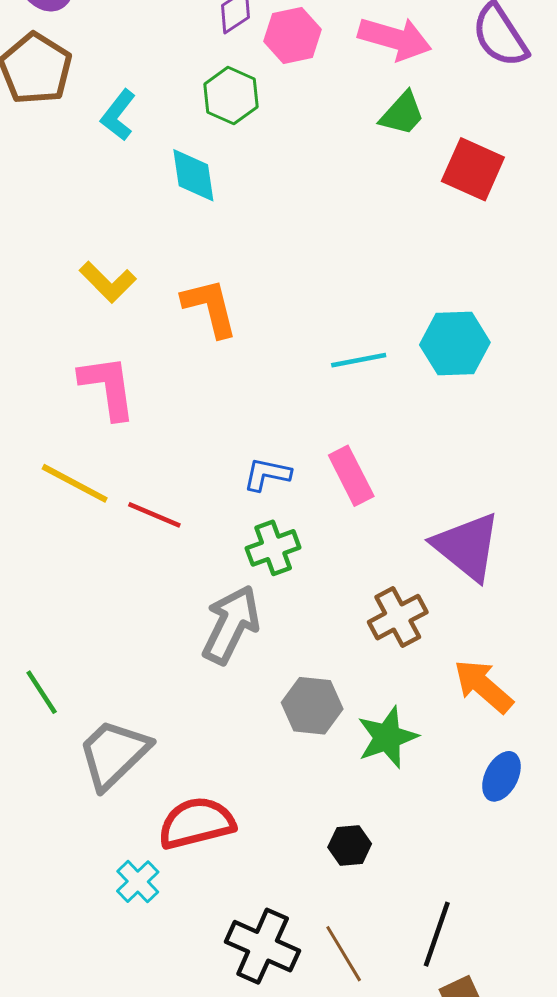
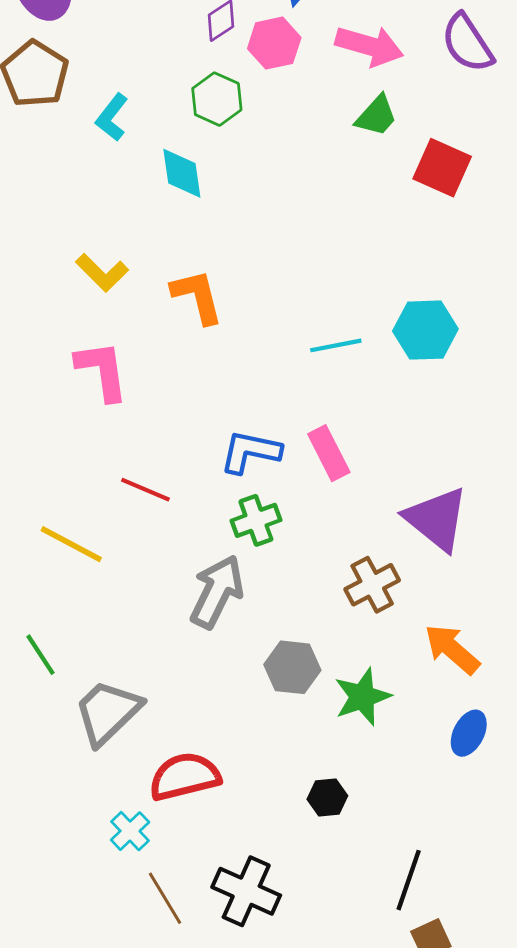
blue L-shape: (267, 474) -> (250, 452), size x1.4
yellow line: (75, 483) -> (71, 544), moved
brown line: (344, 954) -> (165, 898), moved

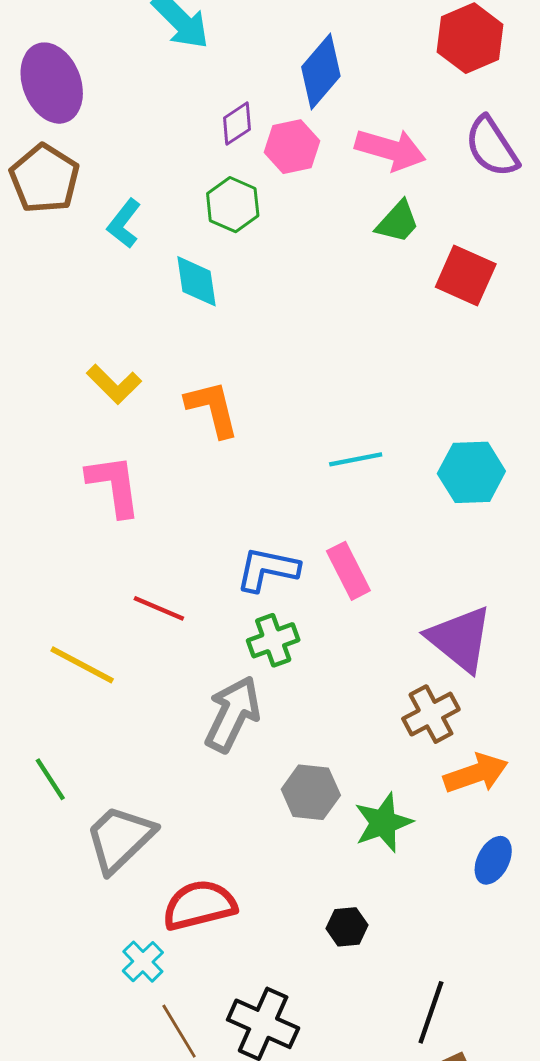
cyan hexagon: (425, 330) -> (471, 472), moved
brown cross: (372, 585) -> (431, 714), moved
orange arrow: (452, 649) -> (476, 773), turned 120

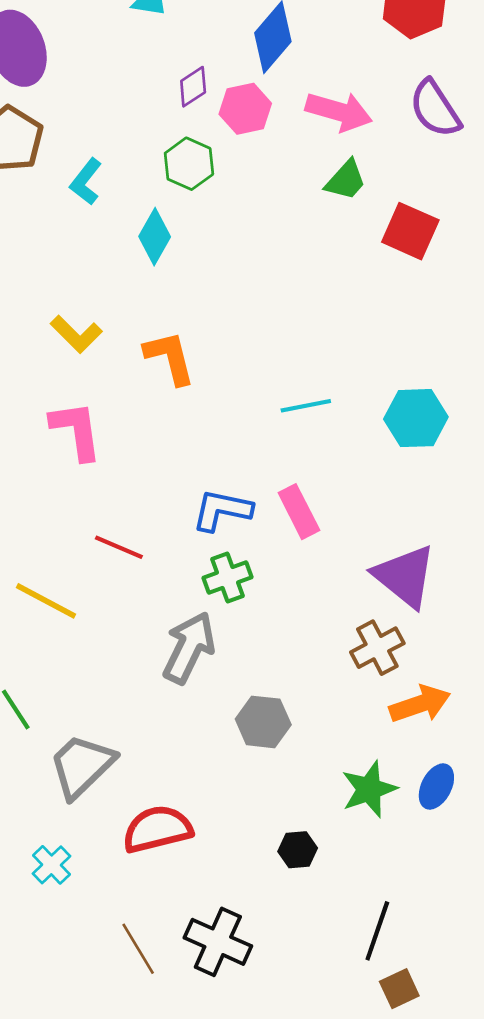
cyan diamond: (196, 281) -> (155, 237), turned 38
green star: (383, 823) -> (369, 789), moved
cyan cross: (143, 962) -> (51, 865), moved

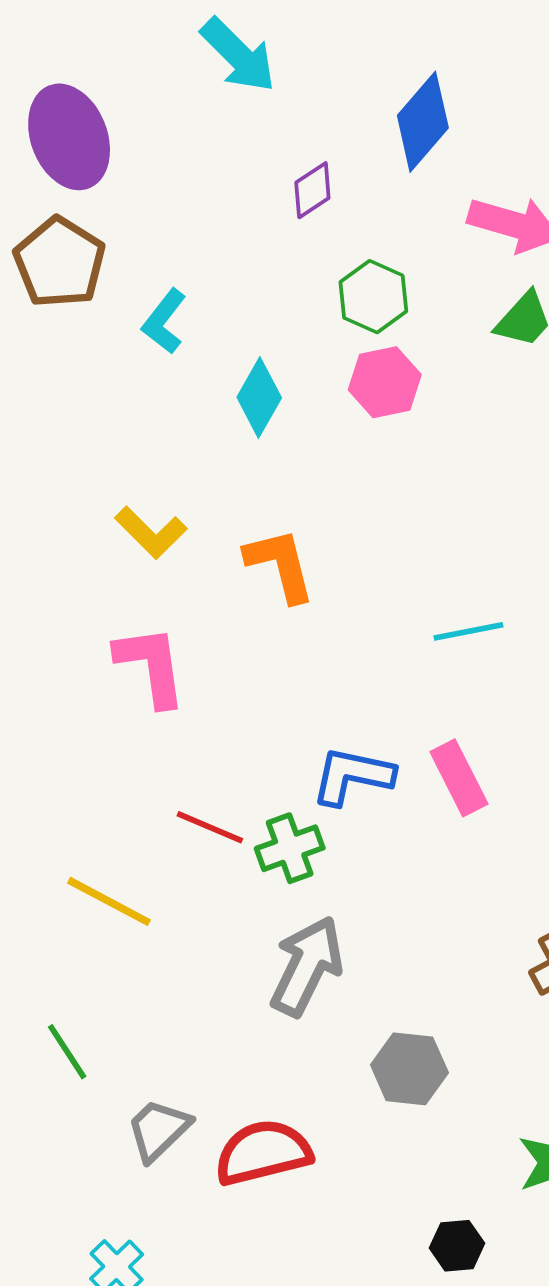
pink hexagon: (245, 109) -> (385, 382), moved
green hexagon: (189, 164) -> (373, 297), moved
green cross: (227, 578) -> (290, 848), moved
gray trapezoid: (82, 766) -> (158, 1130), size x0.7
red semicircle: (157, 829) -> (263, 1152), moved

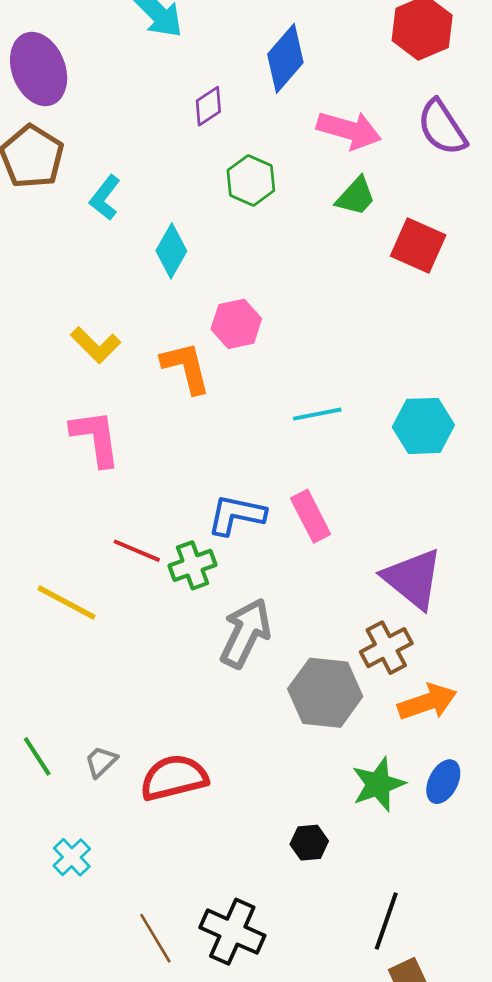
pink hexagon: (385, 382) -> (236, 324), moved
gray arrow: (307, 966) -> (246, 633), moved
green line: (67, 1052) -> (37, 756), moved
gray hexagon: (409, 1069) -> (325, 693), moved, size x1.4
gray trapezoid: (158, 1130) -> (101, 762), size x0.7

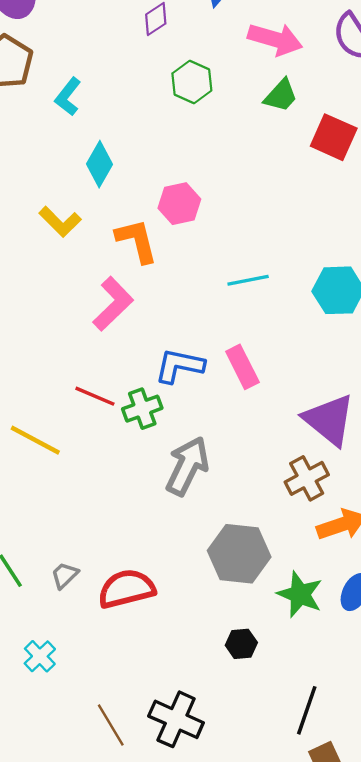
cyan diamond: (171, 251) -> (99, 164), moved
pink L-shape: (96, 438) -> (113, 304), moved, turned 54
gray hexagon: (325, 693) -> (239, 554), moved
green star: (378, 784) -> (300, 594), turned -30

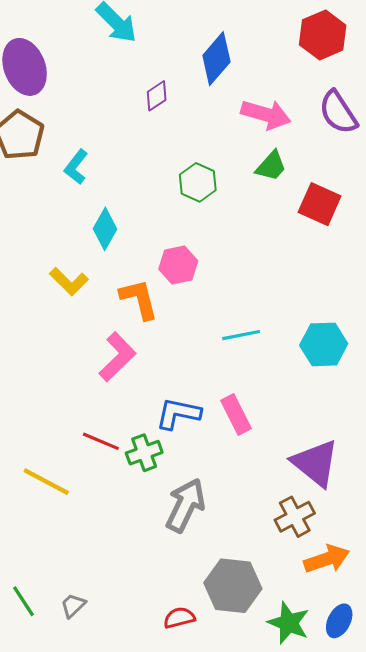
green hexagon: (192, 82) -> (198, 182), moved
red semicircle: (127, 589) -> (179, 618), moved, size x0.6

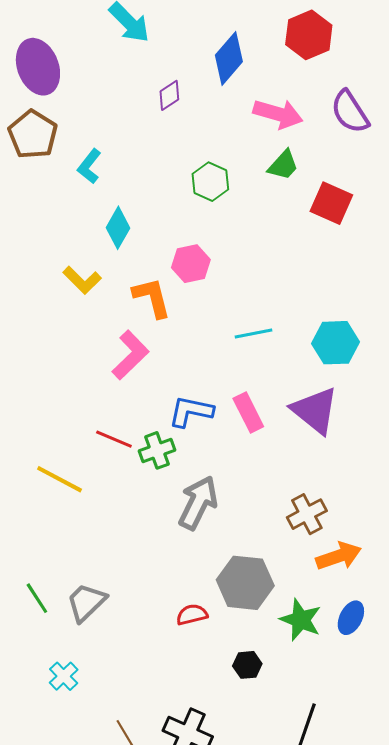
red hexagon: (323, 35) -> (309, 35), moved
purple triangle: (315, 463) -> (315, 410), moved
gray trapezoid: (73, 605) -> (86, 602), size x1.6

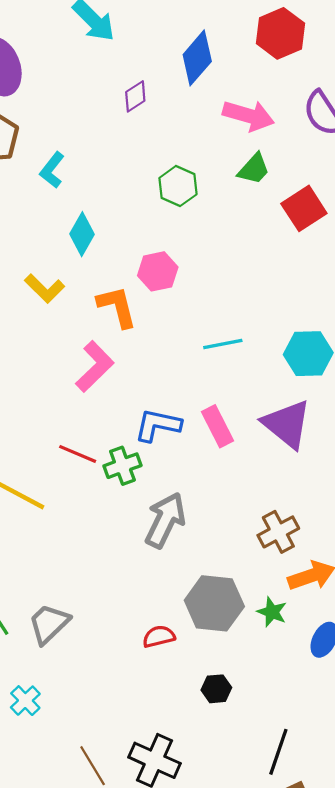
red square: (331, 203) -> (304, 208), turned 33
green star: (301, 620) -> (272, 612), moved, size x0.7

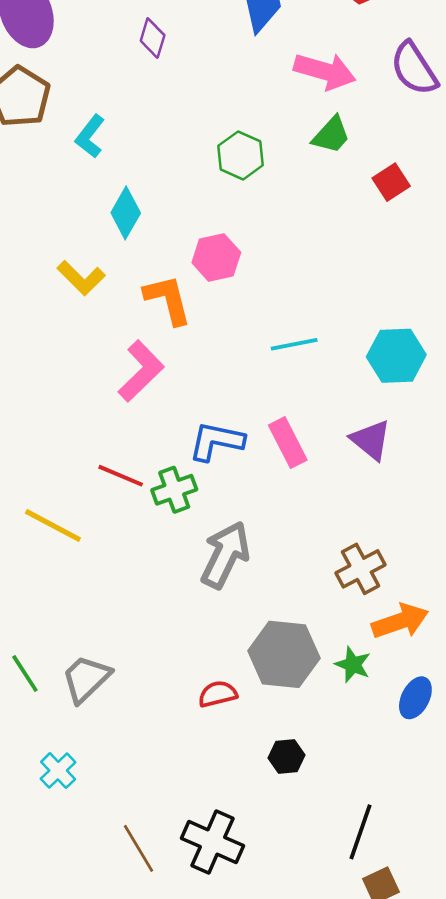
purple diamond: (135, 96) -> (153, 38), moved, turned -40
red square: (304, 208) -> (391, 182), size x0.7
purple triangle: (287, 424) -> (371, 440), size x0.7

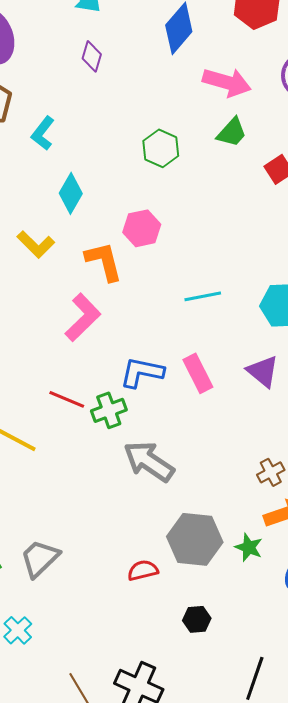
gray arrow: (225, 555) -> (149, 461), turned -82
brown cross: (361, 569) -> (271, 472), moved, size x0.7

